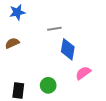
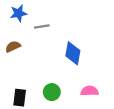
gray line: (54, 29) -> (42, 27), moved
pink semicircle: (83, 73) -> (90, 91), moved, turned 35

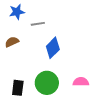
blue diamond: (73, 53) -> (53, 48), moved, turned 35
green circle: (52, 92) -> (47, 83), size x1.5

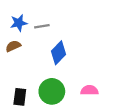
blue star: (17, 12) -> (19, 23), moved

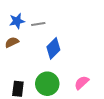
pink semicircle: (89, 90) -> (82, 83), turned -42

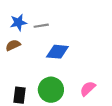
blue diamond: (53, 48) -> (57, 52), turned 50

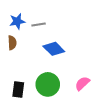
brown semicircle: (13, 45) -> (12, 43), turned 112
blue diamond: (57, 52) -> (54, 49), turned 40

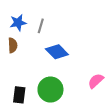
gray line: (39, 24) -> (41, 26), turned -64
pink semicircle: (82, 83) -> (96, 81), moved

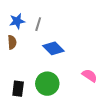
pink semicircle: (96, 81) -> (90, 76), turned 77

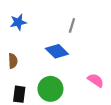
gray line: (38, 24) -> (72, 25), moved
brown semicircle: (12, 42) -> (13, 61), moved

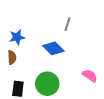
blue star: (18, 22) -> (17, 37), moved

